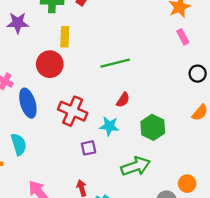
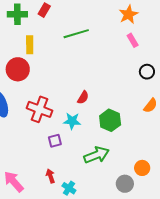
green line: (115, 63) -> (76, 34), moved

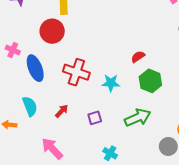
red semicircle: (83, 97) -> (138, 57), moved, turned -152
purple square: (55, 141) -> (95, 118), moved
red arrow: (50, 176) -> (62, 111), moved, turned 64

